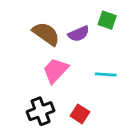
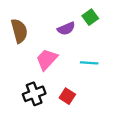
green square: (107, 20) -> (90, 17), turned 35
brown semicircle: (46, 34) -> (19, 31), moved, turned 40

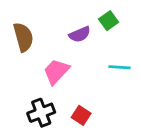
cyan line: (89, 63) -> (120, 67), moved

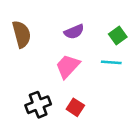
green square: (109, 21) -> (118, 35), moved
pink trapezoid: (56, 71) -> (68, 66), moved

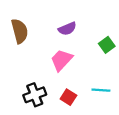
green square: (118, 35) -> (107, 45), moved
cyan line: (111, 62) -> (101, 90), moved

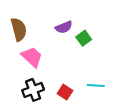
green square: (107, 45) -> (84, 38), moved
pink trapezoid: (61, 60) -> (32, 57), moved, turned 90

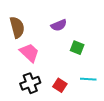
green square: (84, 38) -> (77, 48), moved, turned -32

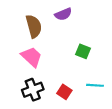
purple semicircle: (59, 25) -> (63, 14), moved
brown semicircle: (17, 27) -> (34, 26), moved

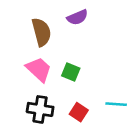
green square: (83, 51) -> (71, 72), moved
black cross: (33, 90) -> (40, 109), turned 30

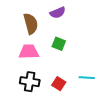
pink trapezoid: (39, 69) -> (29, 52), turned -45
green square: (71, 72) -> (59, 44), moved

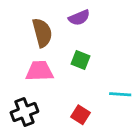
cyan line: (87, 78) -> (120, 94), moved
black cross: (30, 82) -> (24, 112), moved, turned -30

